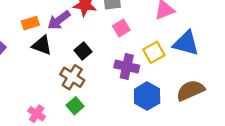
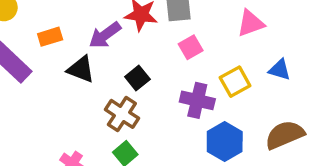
orange rectangle: (30, 23) -> (50, 37), moved
blue triangle: (186, 43) -> (280, 70), size x0.6

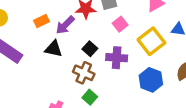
orange rectangle: (50, 37) -> (41, 21), moved
yellow square: (235, 82) -> (151, 41), size x1.4
purple cross: (197, 100) -> (117, 58), moved

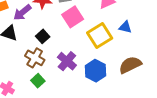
pink square: (120, 24) -> (73, 17), size x1.5
purple cross: (117, 58) -> (67, 61), moved, turned 30

